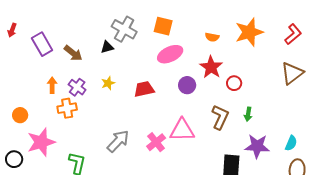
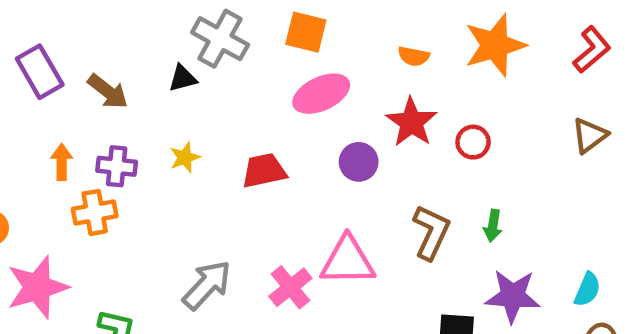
brown triangle: (292, 73) -> (590, 135), size x0.7
red circle: (234, 83) -> (473, 142), moved
purple cross: (77, 87) -> (117, 166), turned -30

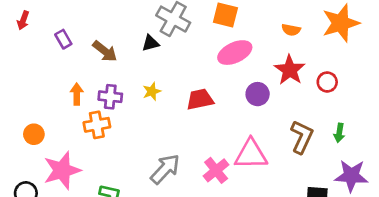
purple rectangle: (40, 72) -> (63, 39), size x0.6

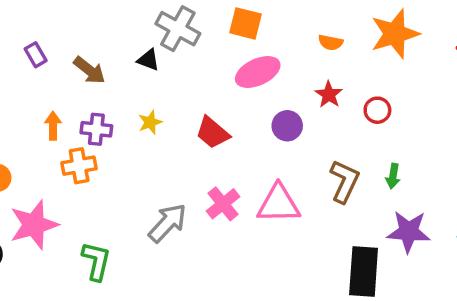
black triangle: (150, 43) -> (148, 60), turned 36
red star: (290, 70) -> (329, 95), size x0.7
red trapezoid: (200, 99) -> (213, 133), turned -128
pink cross: (216, 170) -> (223, 204), moved

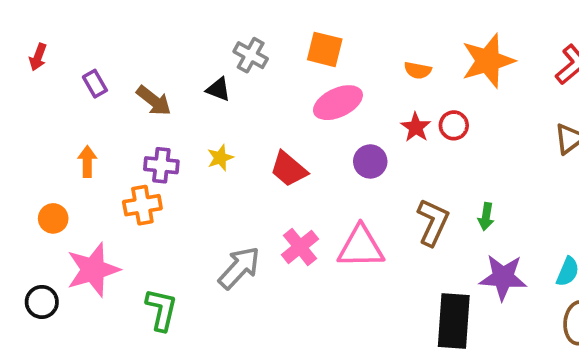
gray cross: (178, 29) -> (251, 55), size x0.7
red circle: (377, 110) -> (454, 125), moved
orange arrow: (53, 126) -> (87, 161), moved

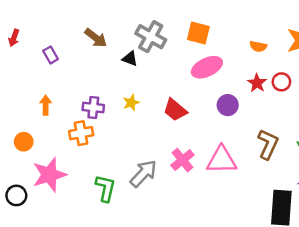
gray cross: (251, 55) -> (151, 37), size x1.4
brown arrow: (154, 101) -> (96, 38), moved
green L-shape: (161, 310) -> (106, 188), moved

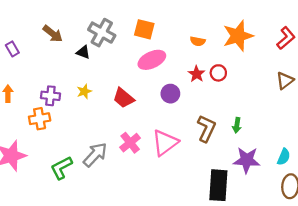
pink triangle: (222, 160) -> (165, 143), turned -36
green L-shape: (106, 188) -> (61, 168), turned -130

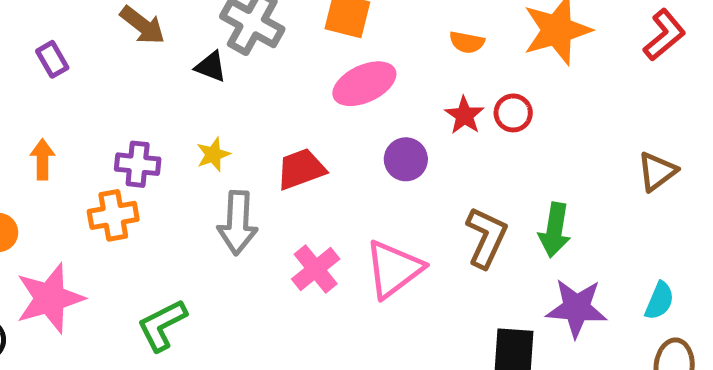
brown triangle: (285, 81) -> (657, 171), moved
red trapezoid: (124, 98) -> (301, 169), turned 120
green arrow: (237, 125) -> (555, 230), size x1.5
gray arrow: (95, 155) -> (238, 223), moved, turned 140

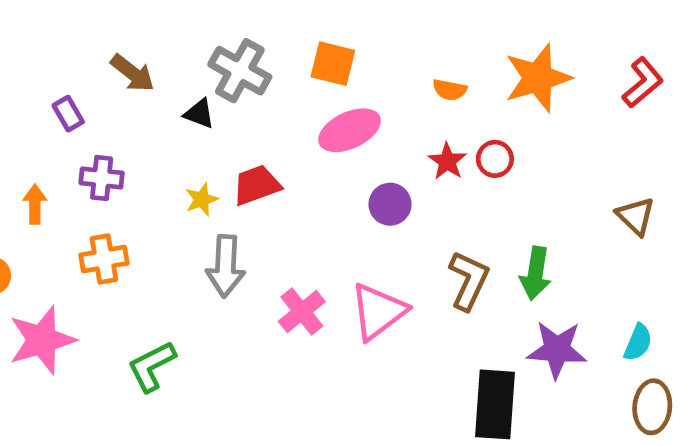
purple rectangle: (52, 59) -> (68, 114), moved
purple cross: (138, 164) -> (102, 178), moved
red trapezoid: (301, 169) -> (257, 185), moved
brown triangle: (657, 171) -> (636, 216), turned -39

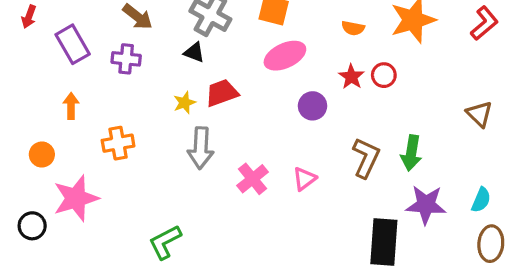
purple rectangle: (68, 114) -> (73, 44), moved, size x1.6
black triangle: (199, 114) -> (194, 52), moved
purple cross: (102, 178) -> (126, 59), moved
pink triangle: (378, 311) -> (304, 179), size x0.6
green L-shape: (152, 366) -> (165, 242), moved

